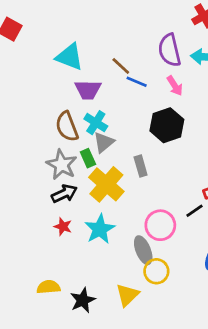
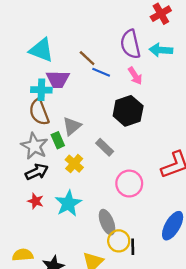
cyan cross: (96, 123) -> (41, 90), moved, turned -30
gray rectangle: (141, 166) -> (105, 147), turned -30
yellow cross: (106, 184) -> (74, 164), size x0.6
black line: (195, 211) -> (133, 247), moved, turned -56
pink circle: (160, 225) -> (129, 184), moved

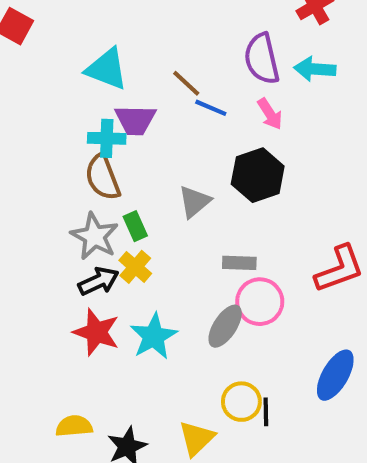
gray triangle: (72, 126) -> (194, 202), moved
gray rectangle: (105, 147) -> (239, 263), moved, turned -42
yellow cross: (74, 164) -> (135, 267), moved
red star: (36, 201) -> (97, 332), size x1.6
gray ellipse: (107, 222) -> (225, 326), moved, turned 55

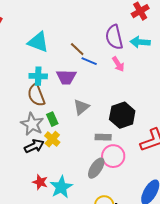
purple trapezoid: (135, 120) -> (66, 77), moved
black hexagon: (258, 175) -> (122, 115), moved
red star: (97, 332) -> (40, 182), moved, size x0.7
cyan star: (154, 336) -> (61, 187), moved

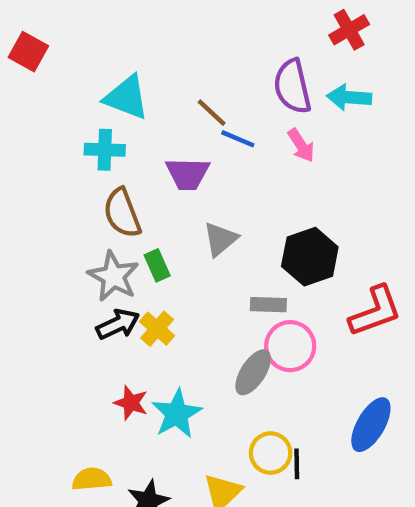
cyan cross: (38, 76) -> (105, 150), moved
yellow cross: (52, 139) -> (157, 329), moved

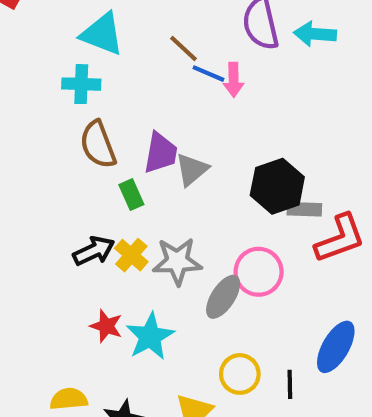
pink arrow: (301, 145) -> (234, 80), moved, turned 32
purple trapezoid: (188, 174) -> (161, 153), moved, turned -81
gray star: (113, 276) -> (177, 261), moved, turned -30
gray rectangle: (268, 305) -> (304, 209), moved
black line: (297, 464) -> (290, 384), moved

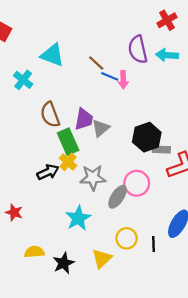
cyan cross: (81, 84) -> (23, 80), moved, turned 36
green rectangle: (131, 195) -> (68, 142), size x1.6
yellow cross: (131, 255) -> (68, 162), moved
red star: (106, 326) -> (14, 212), moved

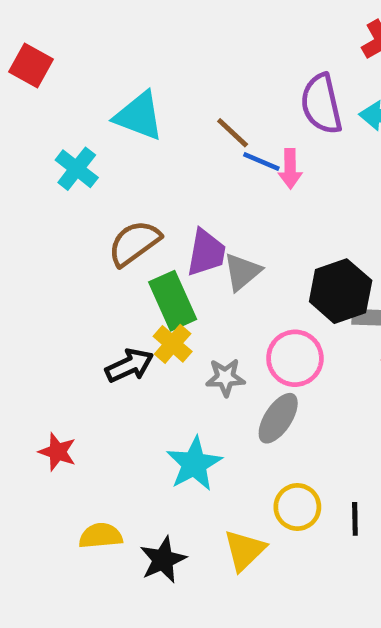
brown semicircle: (50, 115) -> (134, 243), turned 75
gray star: (93, 178) -> (225, 377), size x0.7
pink circle: (137, 183) -> (295, 358), moved

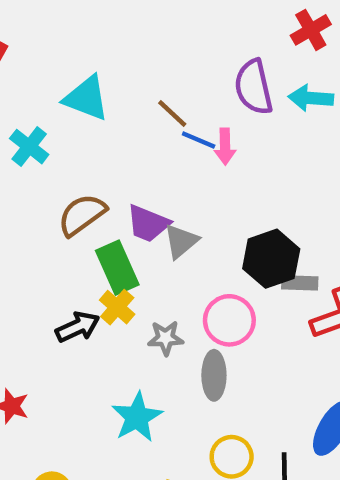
purple trapezoid: (206, 253) -> (148, 224), turned 102
gray ellipse: (278, 418) -> (214, 375), turned -33

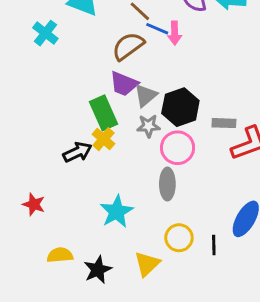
brown semicircle: (82, 215) -> (128, 46), moved
black hexagon: (271, 259) -> (180, 107), moved
gray star: (166, 338) -> (148, 126), moved

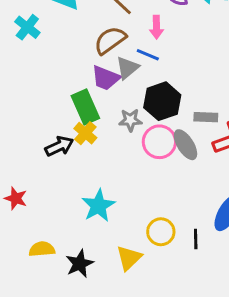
blue line: (157, 29) -> (148, 55), moved
gray triangle: (146, 95) -> (127, 68), moved
gray ellipse: (167, 184) -> (185, 145), moved, turned -32

